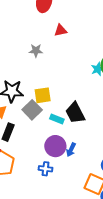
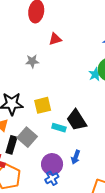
gray square: (32, 110) -> (27, 137), moved
purple circle: (55, 146) -> (52, 164), moved
blue cross: (45, 169) -> (52, 178), turned -32

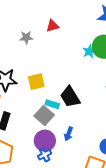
red triangle: (55, 39) -> (52, 26), moved
gray square: (27, 137) -> (44, 115), moved

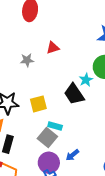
cyan star: (89, 51) -> (86, 80), moved
black trapezoid: (70, 97) -> (74, 94), moved
blue arrow: (69, 134) -> (72, 155), turned 32

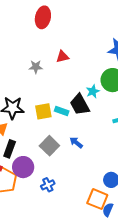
cyan rectangle: (55, 126) -> (62, 111), moved
blue arrow: (72, 155) -> (76, 142), moved, turned 72
purple circle: (49, 163) -> (23, 167), moved

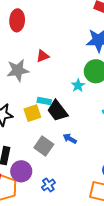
gray star: (36, 67) -> (18, 70), size x1.6
black trapezoid: (80, 105) -> (57, 111), moved
cyan rectangle: (62, 111) -> (44, 101), moved

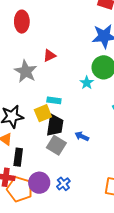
gray star: (18, 70) -> (26, 71), turned -30
black trapezoid: (57, 111) -> (55, 125), moved, turned -130
purple circle: (21, 171) -> (39, 183), moved

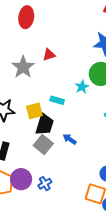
cyan rectangle: (54, 100) -> (57, 100), moved

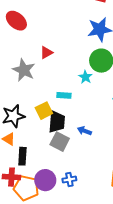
red ellipse: (26, 17) -> (16, 21), turned -45
blue cross: (45, 184) -> (69, 180), turned 32

